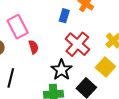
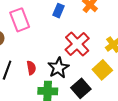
blue rectangle: (64, 16) -> (58, 11), moved
red semicircle: (34, 47) -> (31, 68), moved

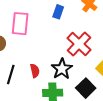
pink rectangle: (20, 20) -> (20, 24), turned 30

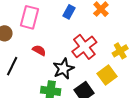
red semicircle: (35, 71) -> (39, 50), moved, turned -56

